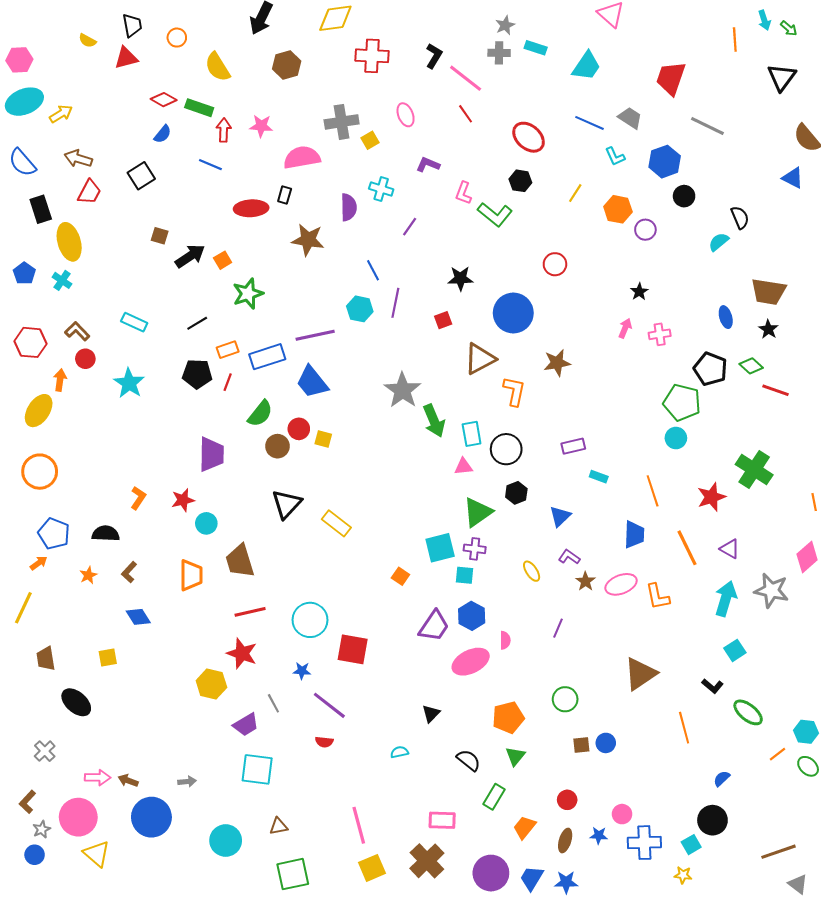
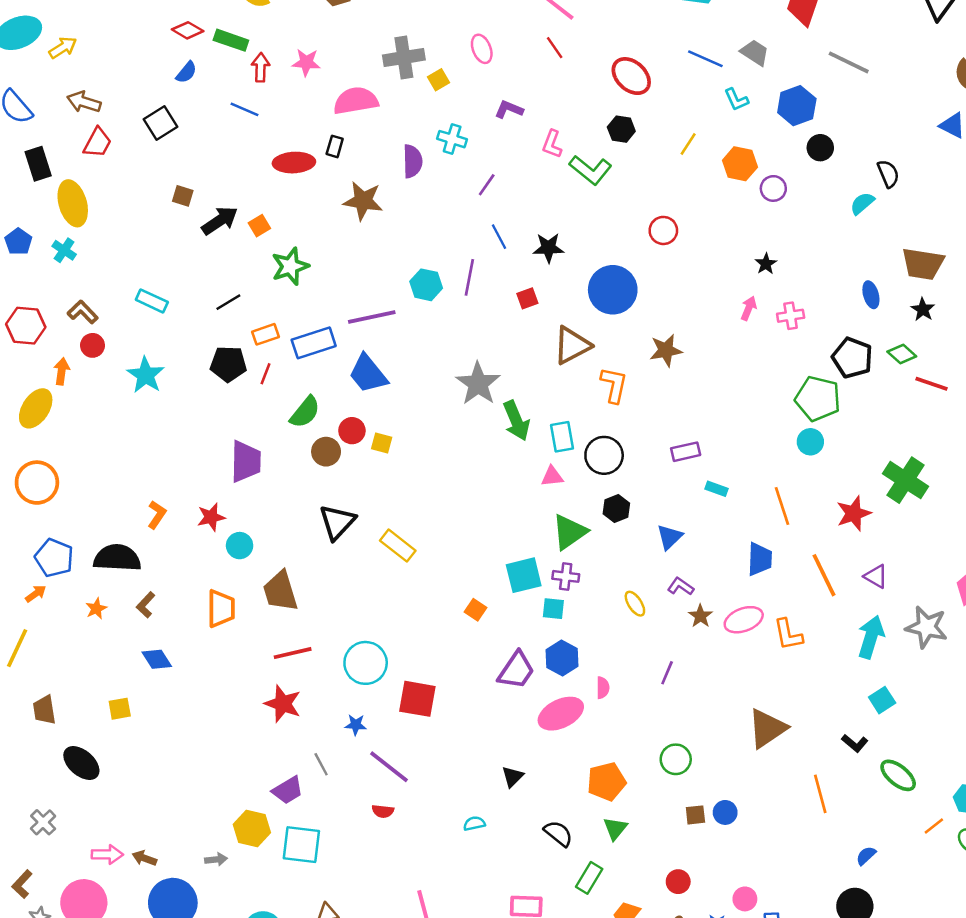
blue line: (373, 270) -> (499, 237), moved
black semicircle: (106, 534) -> (117, 558), size x1.4
yellow hexagon: (211, 684) -> (252, 829), moved

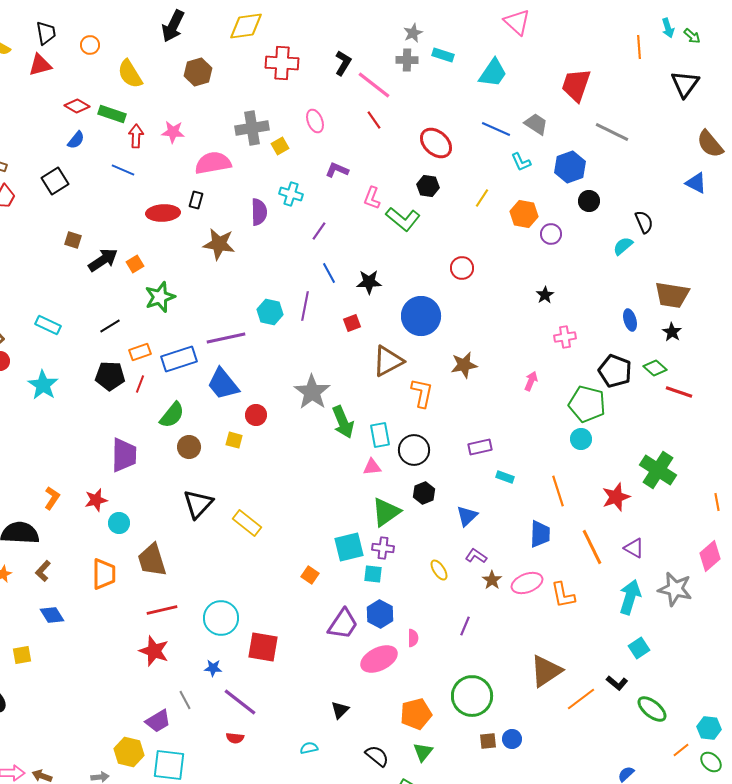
pink arrow: (749, 308) -> (531, 381), moved
red circle: (352, 431) -> (256, 415), moved
green circle: (676, 759) -> (472, 696), size x1.6
orange line: (820, 794) -> (581, 699), moved, turned 68

